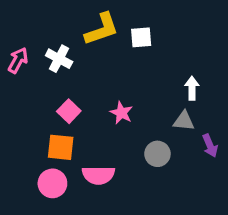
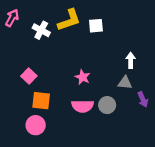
white cross: (59, 59) -> (41, 30), moved
pink arrow: (18, 60) -> (12, 18), moved
pink square: (69, 111) -> (29, 76), moved
pink semicircle: (98, 175) -> (83, 106), moved

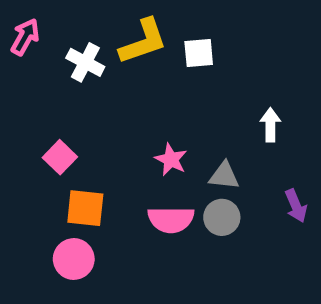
gray triangle: (125, 83) -> (224, 176), moved

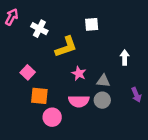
yellow L-shape: (143, 41) -> (66, 47), moved
pink circle: (74, 259) -> (52, 117), moved

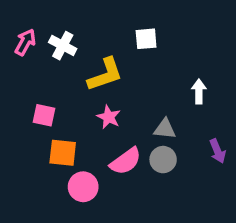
pink arrow: (12, 17) -> (25, 42), moved
pink square: (28, 72) -> (44, 115), turned -32
pink star: (79, 73) -> (109, 117), moved
pink semicircle: (79, 101) -> (126, 161), turned -36

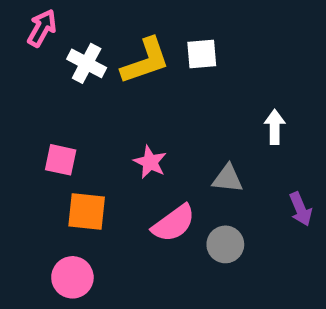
pink arrow: (25, 42) -> (42, 28), moved
yellow L-shape: (105, 74) -> (145, 61), moved
gray circle: (163, 160) -> (225, 244), moved
pink circle: (83, 187) -> (72, 277), moved

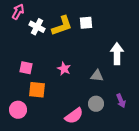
white arrow: (275, 127) -> (117, 54), size x1.5
purple arrow: (301, 209) -> (121, 101), moved
pink semicircle: (174, 223) -> (74, 116), moved
pink circle: (72, 277) -> (18, 110), moved

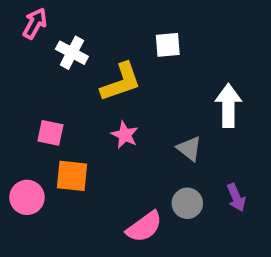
yellow L-shape: (62, 26) -> (121, 82), moved
gray triangle: (97, 76) -> (189, 149), turned 32
pink circle: (18, 110) -> (27, 197), moved

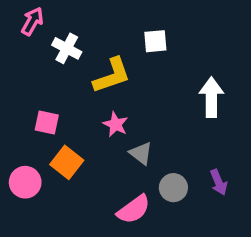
gray triangle: (189, 149) -> (141, 153), moved
orange square: (72, 176) -> (67, 162), turned 32

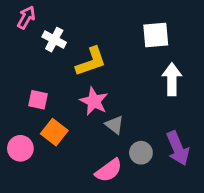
white square: (155, 41) -> (156, 35), moved, size x1.4
pink star: (116, 124) -> (94, 101), size x1.4
purple arrow: (219, 182) -> (178, 148), size x1.6

